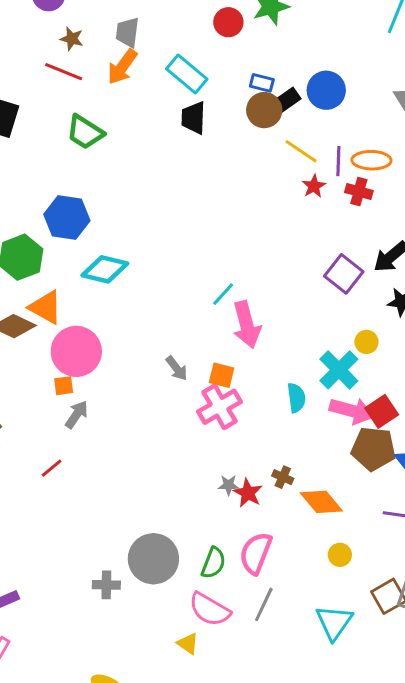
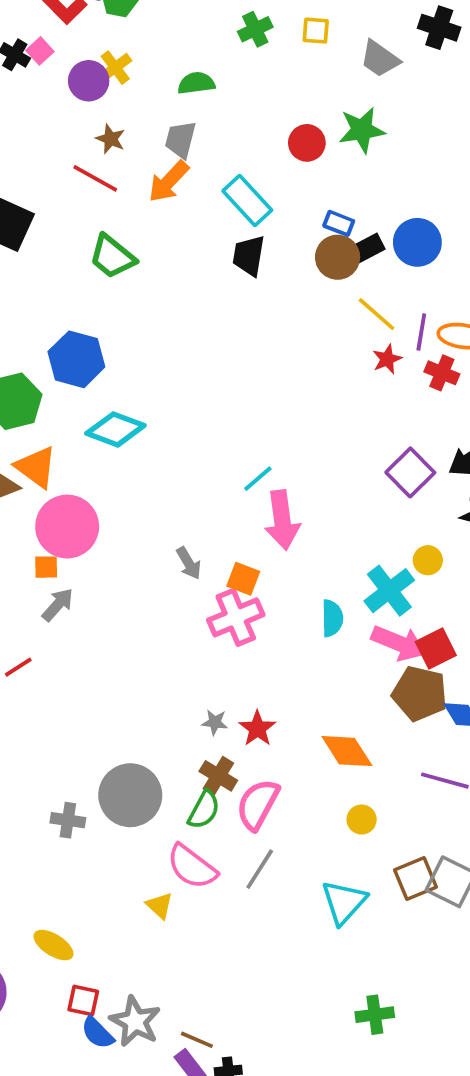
brown cross: (283, 477) -> (218, 776), moved, size x1.4
gray star: (229, 485) -> (215, 722), moved

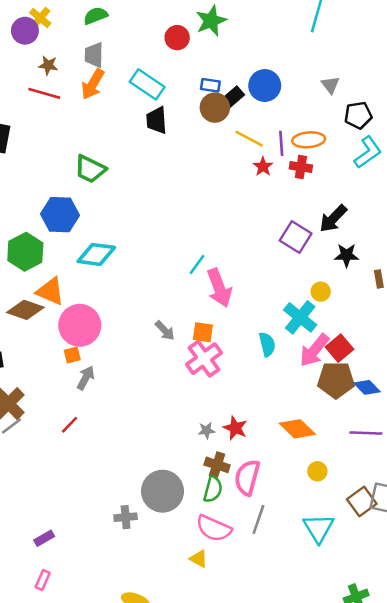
green trapezoid: (112, 257) -> (90, 169), moved
pink arrow: (399, 643) -> (314, 350), turned 120

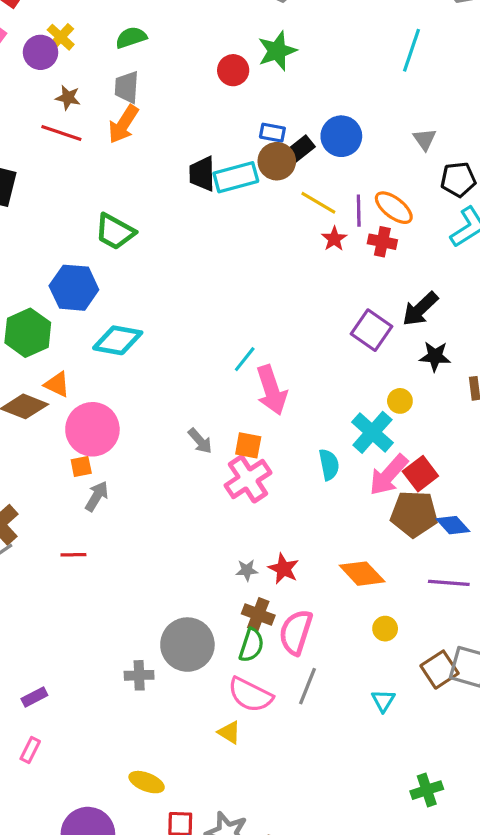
cyan rectangle: (147, 84) -> (236, 177), moved, turned -52
orange ellipse: (309, 140) -> (394, 208), turned 40
orange triangle: (50, 291) -> (57, 384), size x0.7
red line: (70, 425) -> (73, 555), turned 42
cyan triangle: (319, 528) -> (383, 701), size x0.6

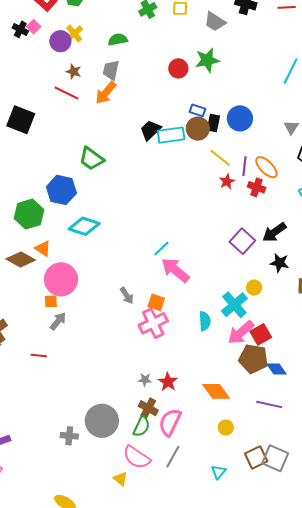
black rectangle: (300, 149) -> (213, 123), turned -48
black trapezoid: (202, 174) -> (150, 130), turned 40
pink arrow: (272, 390) -> (175, 270), turned 140

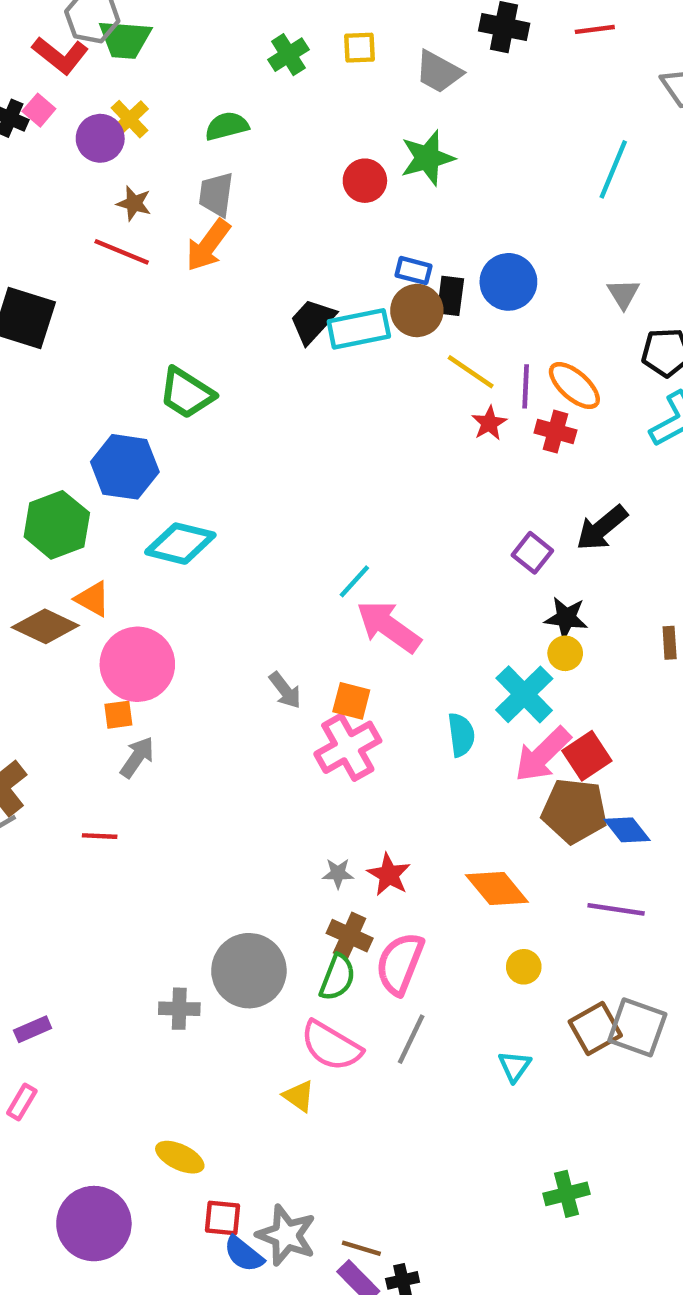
purple square: (242, 241) -> (532, 553), size x0.7
black star: (280, 263) -> (566, 618), moved

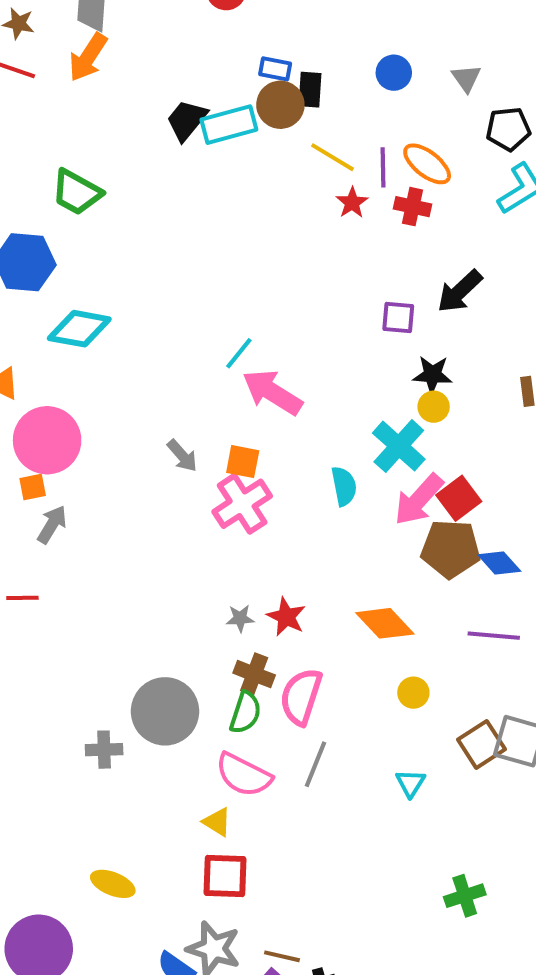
blue circle: (508, 282) -> (394, 73), moved, size x0.7
purple square: (532, 553) -> (398, 318), turned -30
red square: (223, 1218) -> (225, 876), moved, size x1.4

